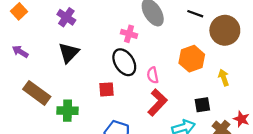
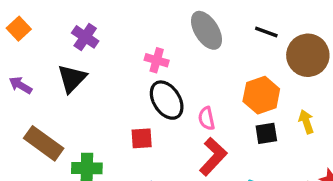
pink cross: (129, 34) -> (157, 60), moved
black triangle: (69, 53) -> (72, 79), moved
black square: (202, 105) -> (266, 133), moved

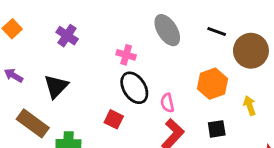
black triangle: (72, 79) -> (56, 86), moved
black square: (266, 133) -> (217, 129), moved
red square: (142, 138) -> (114, 119), turned 30

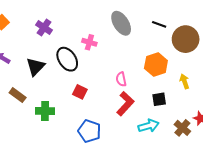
black ellipse: (134, 88) -> (67, 59), moved
brown rectangle: (33, 123) -> (18, 95), size x0.7

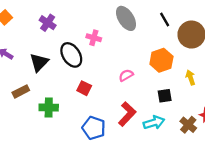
black line: (159, 24) -> (165, 19), turned 40
pink semicircle: (121, 79) -> (126, 75), turned 72
brown rectangle: (18, 95) -> (21, 91), turned -63
red L-shape: (125, 104) -> (127, 114), moved

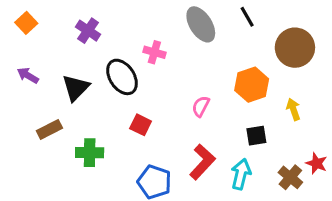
black line: (165, 19) -> (247, 17), moved
pink semicircle: (126, 75) -> (201, 106), turned -32
cyan arrow: (154, 123) -> (241, 174), turned -60

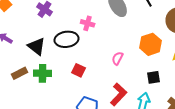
black ellipse: (122, 77) -> (67, 39), turned -65
black triangle: (76, 88) -> (37, 46), turned -36
green cross: (90, 153) -> (43, 73), moved

